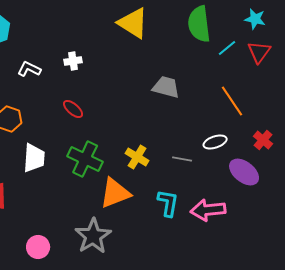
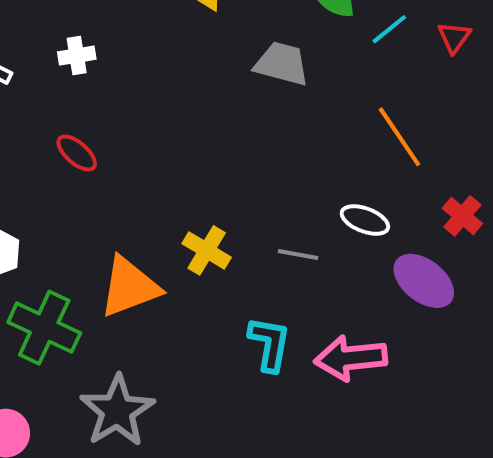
red triangle: (259, 52) -> (454, 37), size x0.7
gray trapezoid: (166, 87) -> (282, 64), moved
white ellipse: (215, 142) -> (365, 220), turned 40
green cross: (85, 159) -> (44, 328), moved
orange triangle: (115, 193) -> (129, 287), moved

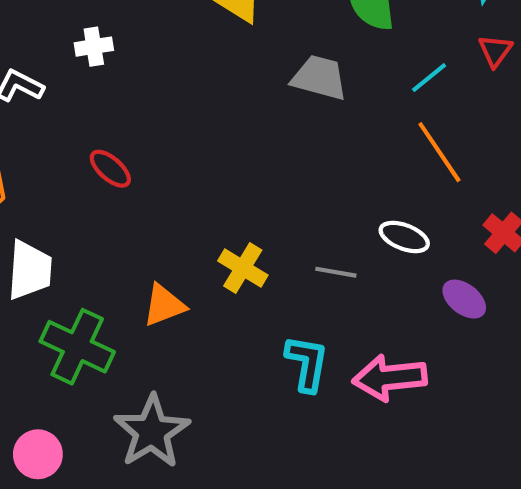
cyan line: (389, 29) -> (429, 78), moved
white cross: (77, 56) -> (94, 47), moved
purple ellipse: (424, 281) -> (464, 299), size x0.7
orange triangle: (129, 287) -> (164, 305), size x0.7

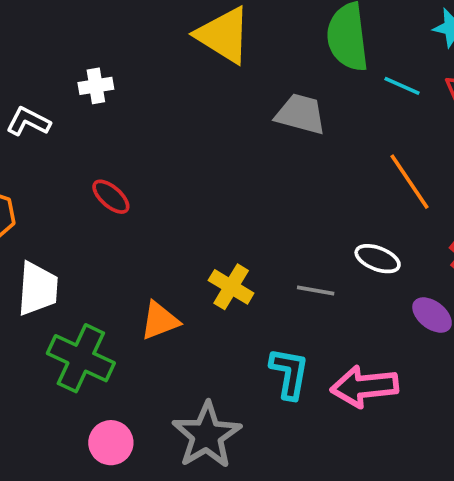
cyan line: (429, 78) -> (402, 86), moved, turned 63
gray star: (152, 432) -> (207, 435), moved
pink circle: (38, 454) -> (111, 443), moved

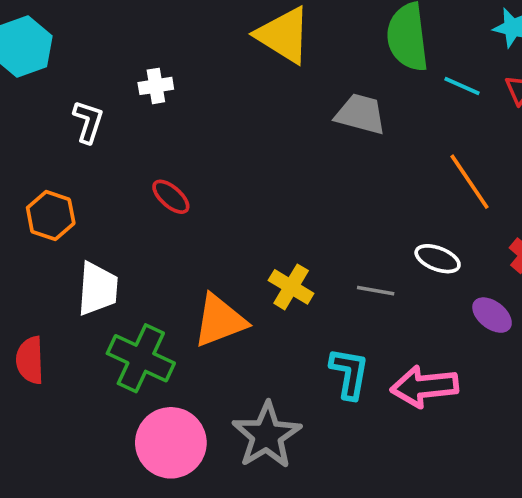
white L-shape: (28, 122) -> (88, 122), turned 81
orange triangle: (160, 321) -> (220, 321), size x1.4
pink circle: (111, 443) -> (171, 443), size x1.6

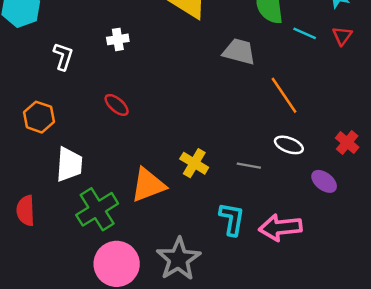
white cross: (156, 86) -> (118, 39), moved
orange line: (469, 182) -> (284, 95), moved
green cross: (141, 358) -> (97, 209), turned 33

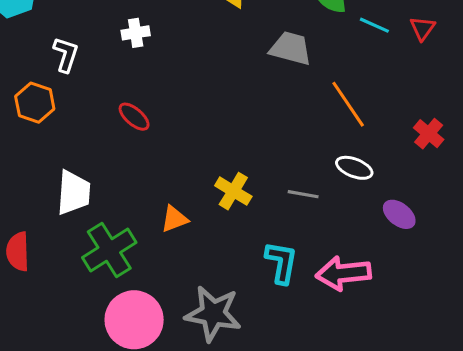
orange hexagon: (39, 117) -> (35, 103), moved
red cross: (347, 143) -> (429, 134), moved
orange triangle: (148, 185) -> (174, 219), size x0.6
gray star: (178, 259) -> (213, 314), turned -30

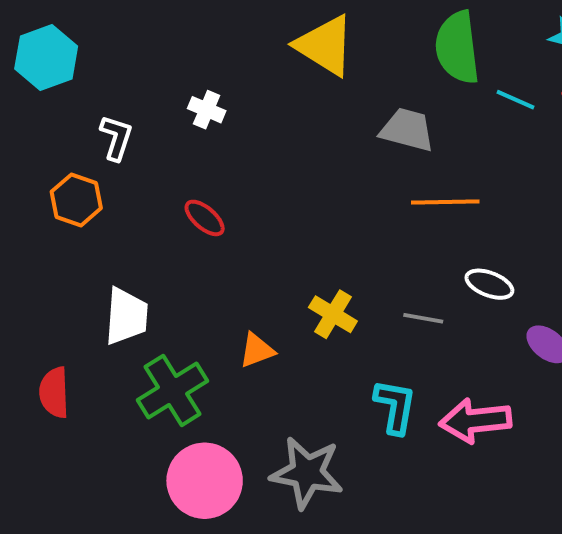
white cross: (136, 33) -> (207, 110), turned 32
orange line: (348, 104) -> (445, 202), moved, turned -57

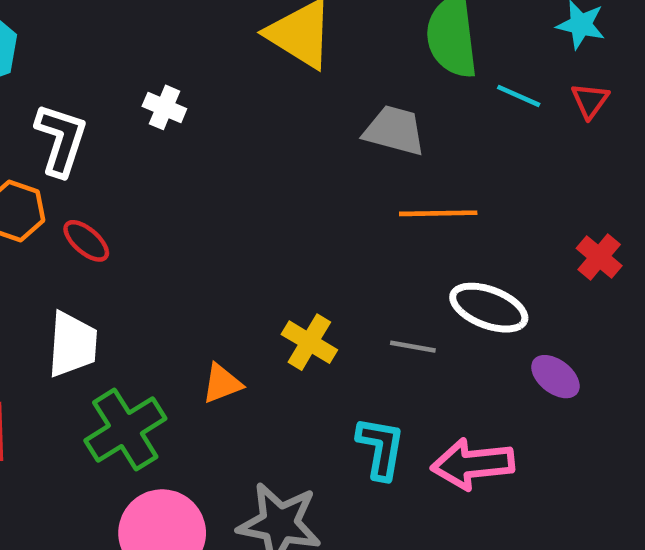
white L-shape: (116, 138) -> (61, 140), size x1.4
red ellipse: (205, 218) -> (86, 241), moved
white ellipse: (489, 284) -> (489, 308), size x1.4

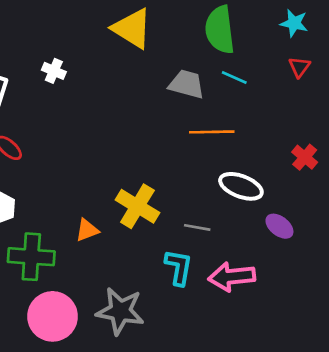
cyan line: (519, 96) -> (234, 78), moved
yellow cross: (309, 342) -> (137, 206), size x1.4
gray line: (413, 347) -> (197, 227), moved
green cross: (125, 430) -> (31, 257), turned 36

